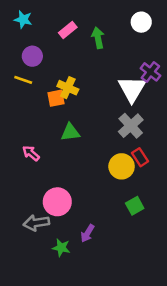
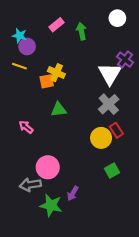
cyan star: (23, 19) -> (19, 36), moved
green star: (61, 248) -> (51, 205), size x1.5

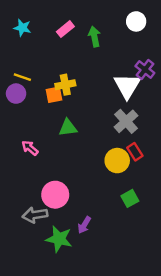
cyan star: (19, 36) -> (22, 28), moved
purple circle: (27, 46) -> (16, 94), moved
yellow cross: (56, 73) -> (65, 85), turned -35

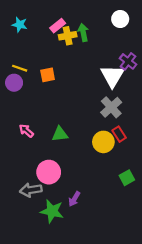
yellow cross: (65, 85) -> (68, 36), moved
orange square: (54, 95) -> (48, 75), moved
green triangle: (68, 128) -> (60, 134), moved
green square: (130, 198) -> (127, 178), moved

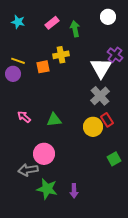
yellow cross: (68, 36) -> (61, 55), moved
purple arrow: (74, 199) -> (74, 191), moved, turned -32

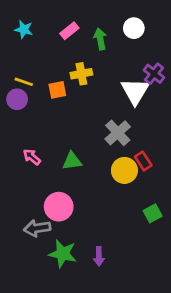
white circle: (108, 17) -> (134, 28), moved
gray cross: (100, 96) -> (118, 133), moved

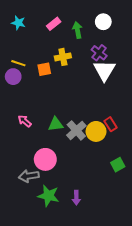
purple cross: (154, 74) -> (99, 53), moved
gray cross: (118, 133) -> (76, 130), moved

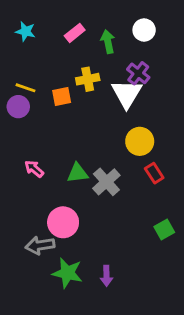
white triangle: (104, 70) -> (127, 94), moved
yellow circle: (96, 131) -> (140, 141), moved

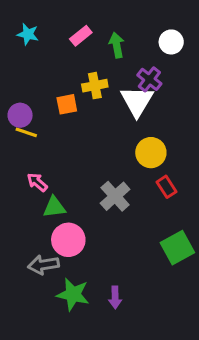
white circle: (144, 30) -> (171, 42), moved
yellow line: (25, 88) -> (26, 132), moved
green triangle: (78, 173) -> (54, 207), moved
green square: (164, 230) -> (177, 248), size x1.5

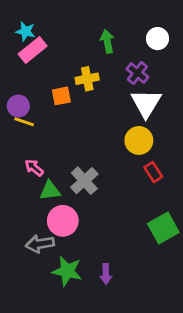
pink rectangle: (81, 36) -> (33, 50), moved, size x1.4
white triangle: (137, 101) -> (146, 103), moved
gray cross: (115, 196) -> (84, 181), moved

